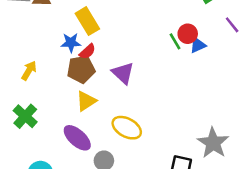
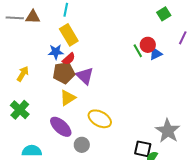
purple line: (232, 25) -> (183, 38), turned 64
purple triangle: (123, 73) -> (85, 76), moved

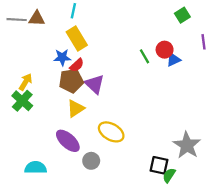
purple line: (183, 38) -> (203, 42), turned -32
green line: (138, 51) -> (145, 56), moved
green cross: (20, 110) -> (22, 101), moved

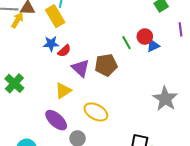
yellow rectangle: (77, 39) -> (55, 16), moved
brown pentagon: (71, 81) -> (106, 65), moved
yellow arrow: (26, 82) -> (17, 20), moved
gray star: (187, 145) -> (165, 99), moved

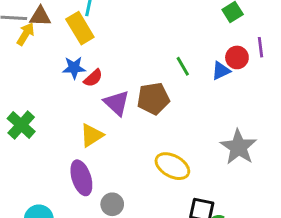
red circle: (145, 37) -> (237, 57), moved
yellow ellipse: (96, 112) -> (172, 166), moved
purple ellipse: (56, 120) -> (81, 178), turned 30

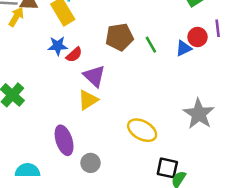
brown pentagon: (153, 99) -> (119, 37), moved
yellow triangle: (92, 135) -> (88, 100), moved

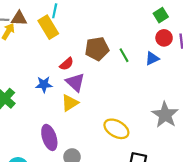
red circle: (198, 37) -> (164, 38), moved
blue star: (58, 46) -> (44, 84), moved
red semicircle: (74, 55) -> (67, 64), moved

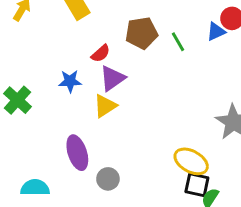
blue triangle: (152, 58) -> (216, 32), moved
purple triangle: (75, 82) -> (112, 78), turned 42
yellow ellipse: (116, 129) -> (191, 161), moved

